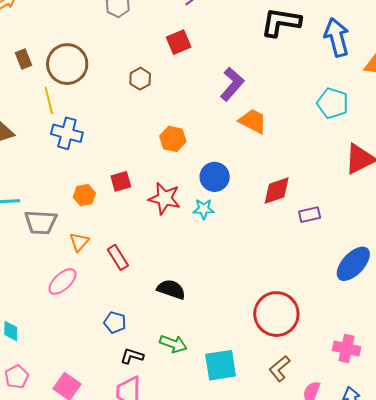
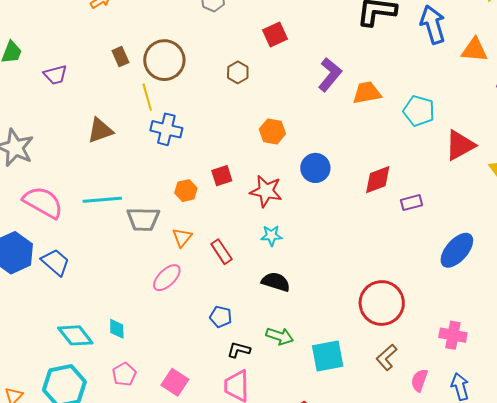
cyan pentagon: (333, 103) -> (419, 111), moved
orange trapezoid: (253, 121) -> (367, 93), moved, turned -36
cyan star: (204, 209) -> (271, 236), moved

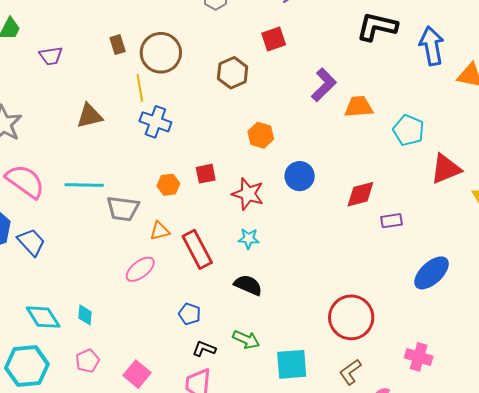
brown hexagon: (238, 72) -> (233, 73), size x1.4
orange triangle: (182, 237) -> (160, 231), turned 30
red rectangle: (221, 252) -> (197, 249), size x1.5

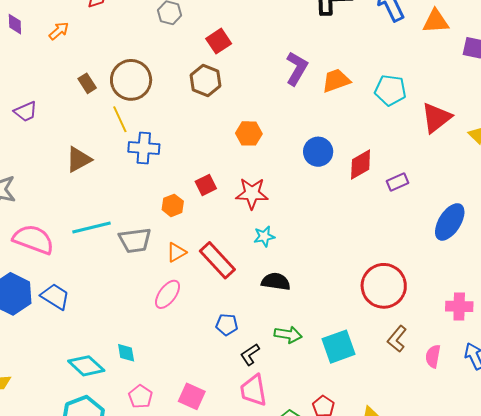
red square: (274, 39) -> (219, 41), moved
blue circle: (300, 176) -> (318, 152), moved
black L-shape: (204, 349) -> (250, 354), turned -40

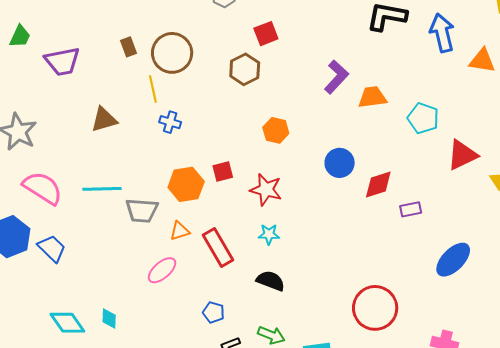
purple trapezoid: (26, 112) -> (62, 61), size x1.5
blue cross: (144, 148) -> (170, 122), size x0.7
orange hexagon: (173, 205) -> (186, 184), size x1.6

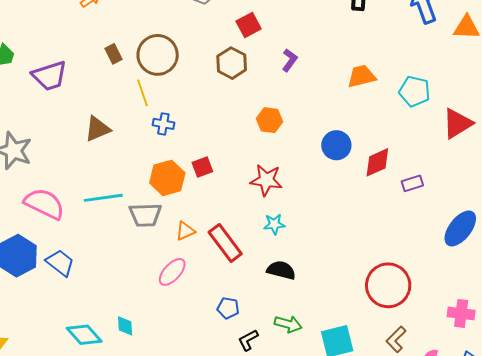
purple L-shape: (336, 77) -> (290, 60), moved, size x0.7
red square: (223, 172) -> (202, 167), moved
orange hexagon: (186, 184) -> (167, 178), moved

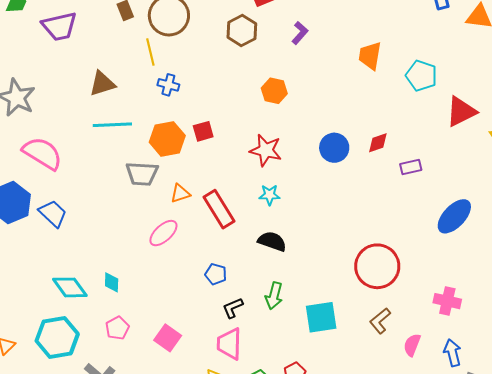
orange trapezoid: (362, 76) -> (370, 56), turned -72
blue circle: (336, 145) -> (334, 148), moved
red diamond: (377, 162) -> (378, 143), size x0.7
cyan line: (103, 198) -> (112, 125), moved
green arrow: (288, 324) -> (274, 296), turned 84

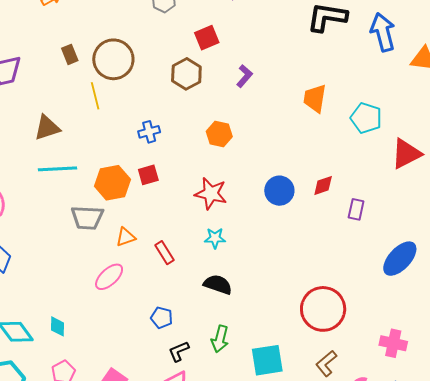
blue cross: (168, 85) -> (149, 132), moved, turned -30
purple rectangle: (411, 167) -> (356, 209), turned -65
red rectangle: (219, 209) -> (164, 253), size x0.6

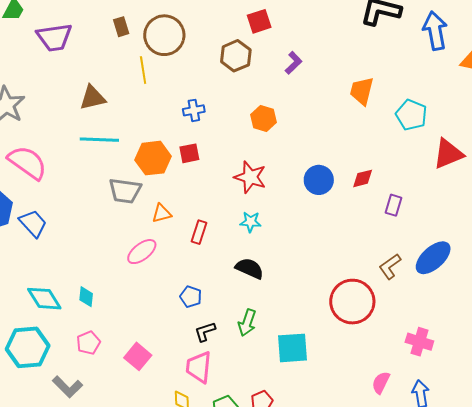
red rectangle: (164, 253) -> (199, 232), turned 45
brown L-shape: (326, 363) -> (390, 266), moved

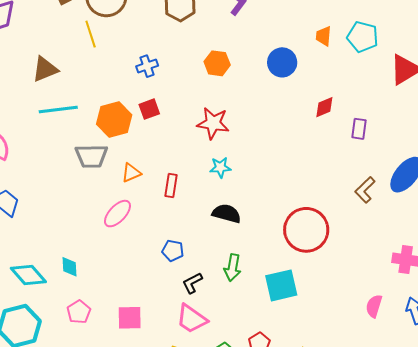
orange trapezoid: (362, 91) -> (324, 36), moved, size x0.7
blue circle: (319, 180) -> (282, 62), moved
red circle: (352, 302) -> (306, 230), moved
pink square: (138, 356) -> (130, 318), turned -32
pink trapezoid: (199, 367) -> (192, 319), turned -52

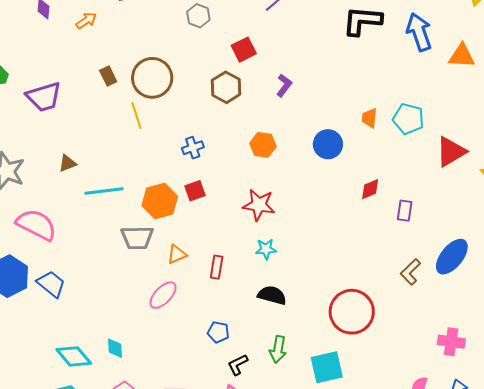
brown triangle: (45, 69) -> (68, 163), moved, size x0.7

